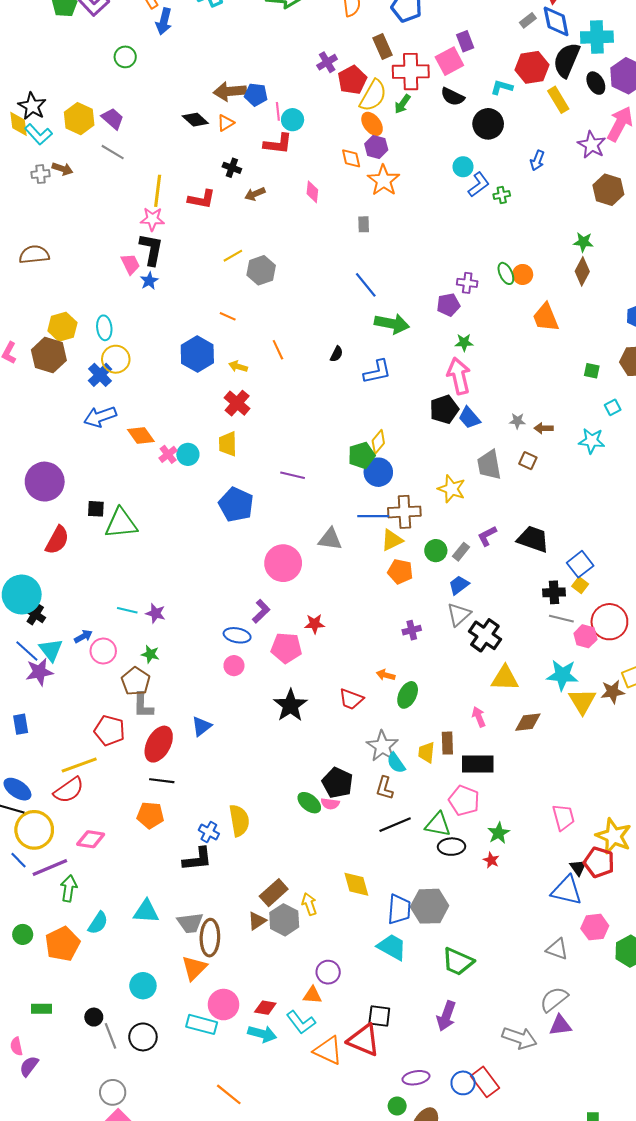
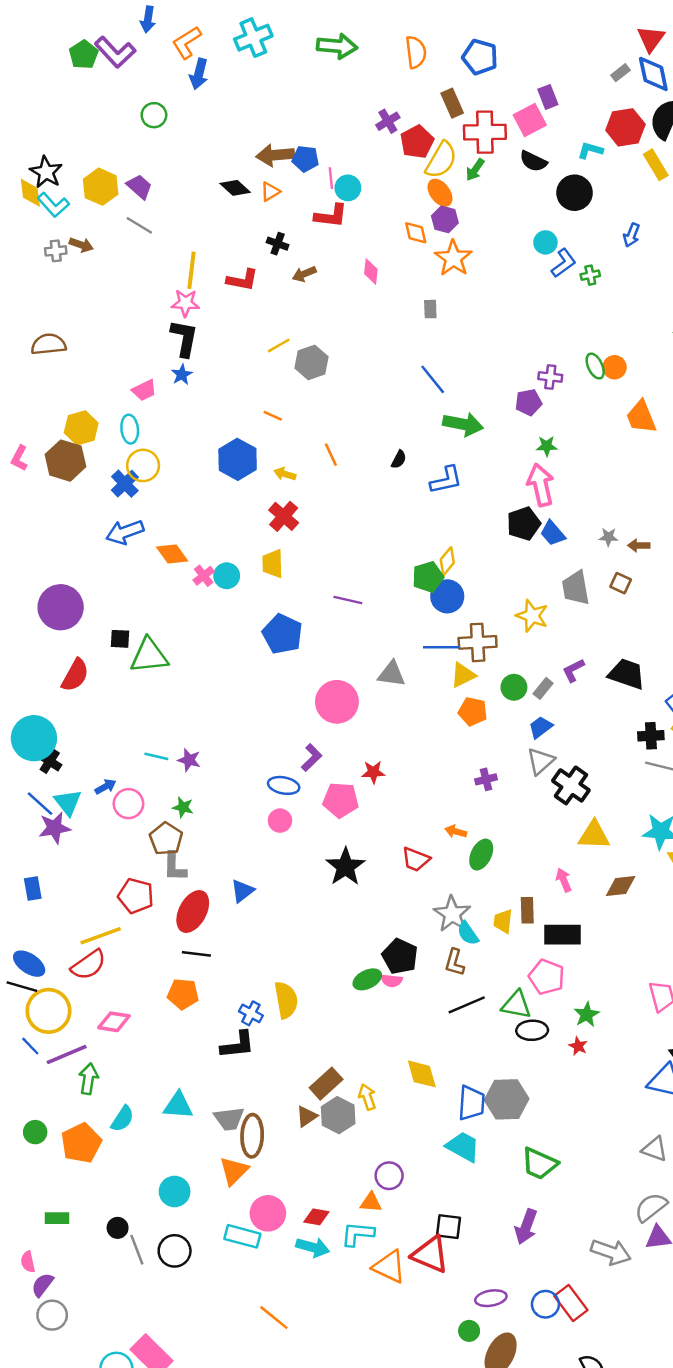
pink trapezoid: (130, 264) -> (144, 390), moved, turned 90
green ellipse: (309, 803) -> (367, 979), turned -65
cyan L-shape: (301, 1022) -> (358, 1234), turned 132
gray circle: (113, 1092) -> (52, 1315), moved

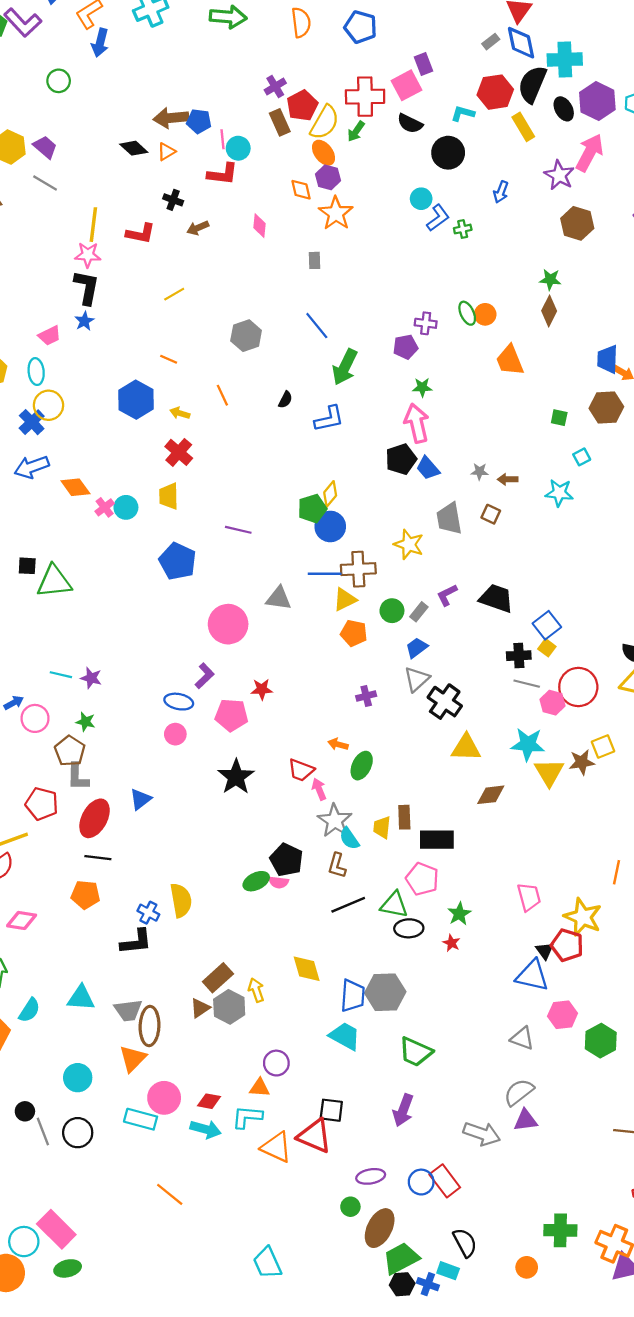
brown rectangle: (452, 103) -> (280, 122), moved
gray hexagon: (312, 362) -> (246, 336), moved
green arrow: (463, 424) -> (345, 367), turned 105
pink arrow: (564, 880) -> (319, 789), moved

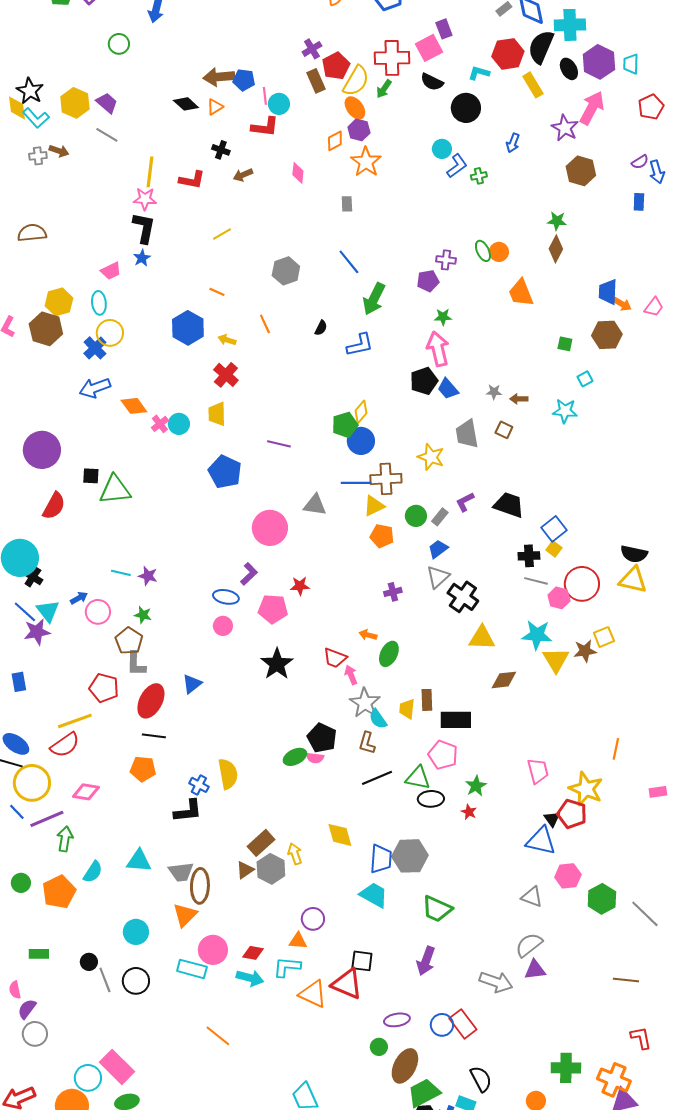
orange diamond: (301, 190) -> (335, 141), turned 75

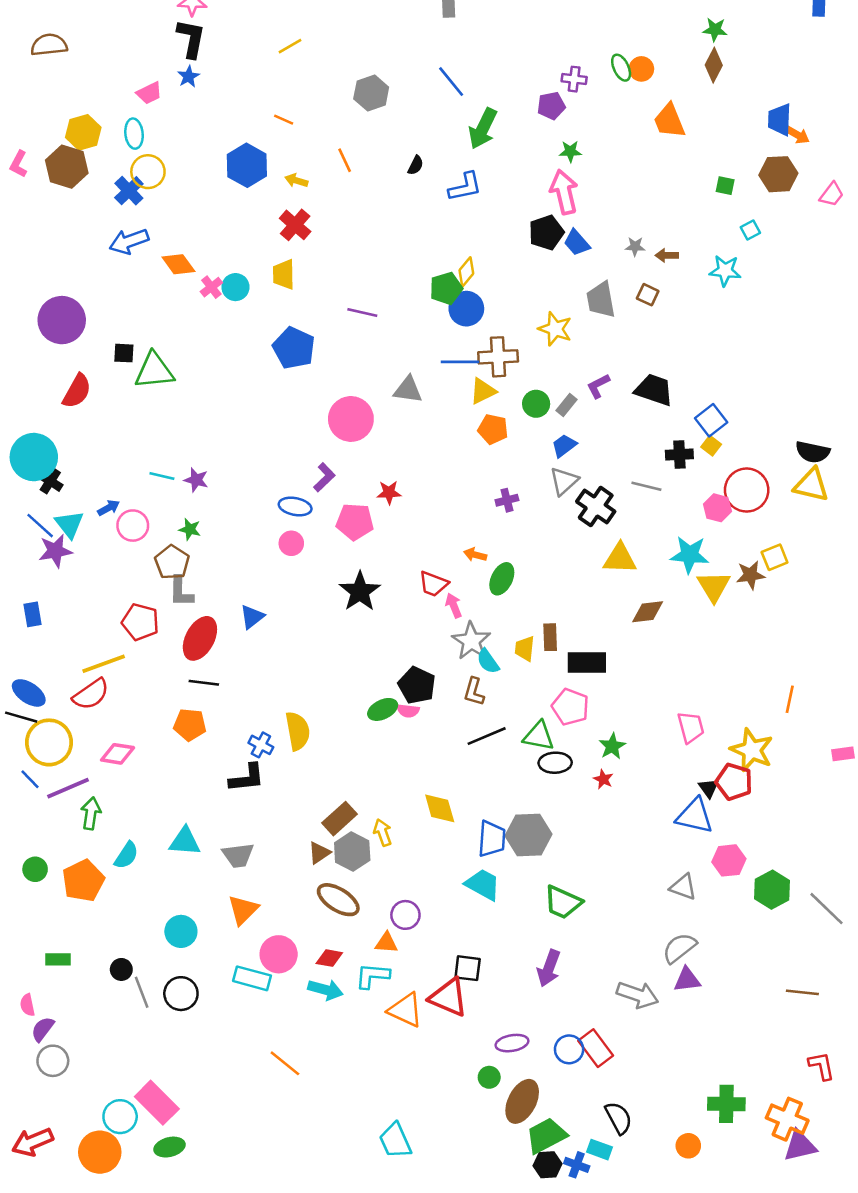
pink trapezoid: (654, 307) -> (832, 194), moved
gray line: (536, 581) -> (646, 486), moved
brown ellipse: (200, 886) -> (338, 900), moved, turned -60

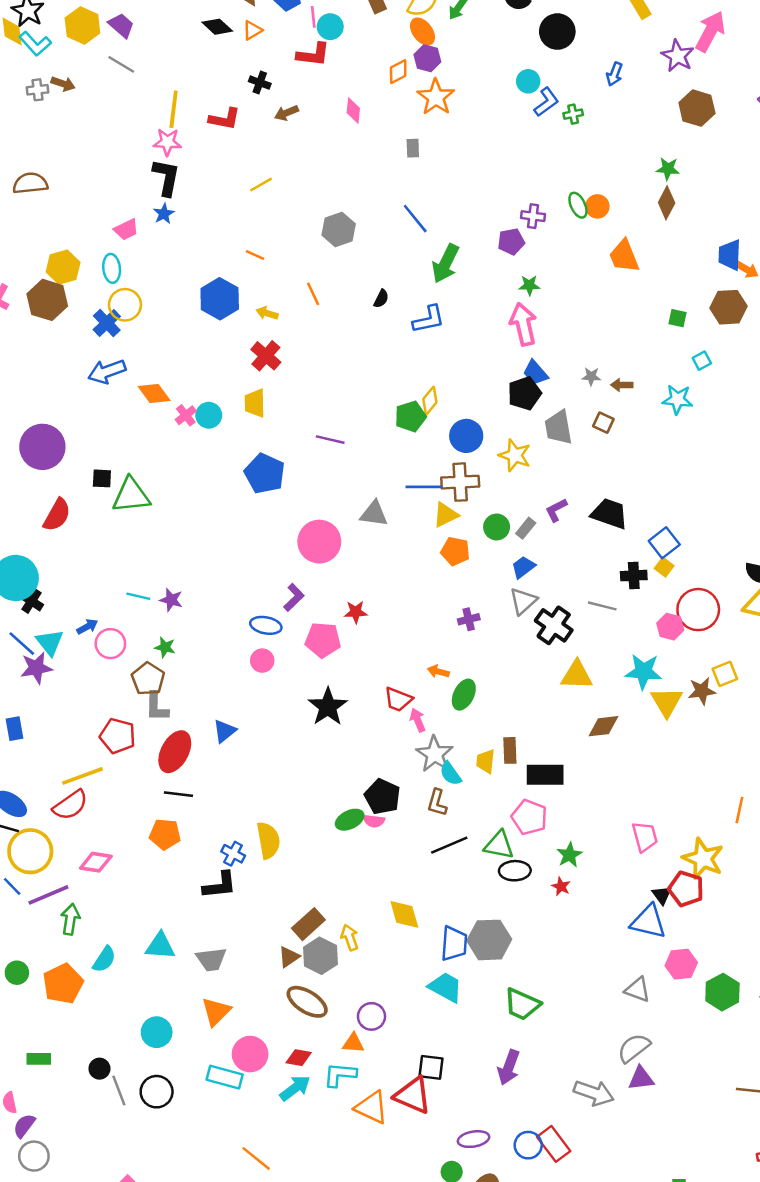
black pentagon: (546, 233) -> (525, 393), moved
blue circle: (466, 309) -> (466, 436), moved
cyan arrow: (326, 990) -> (295, 1088), turned -52

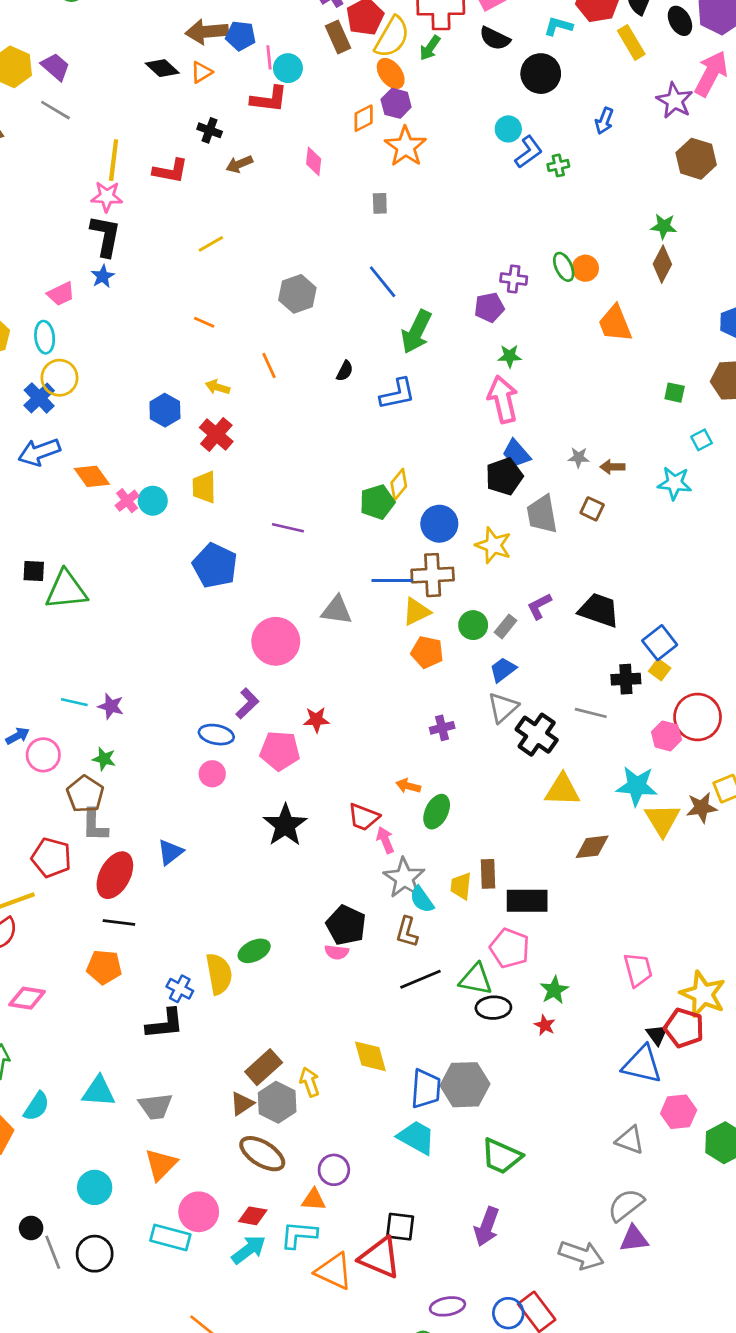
blue hexagon: (220, 299) -> (165, 410), moved, size x0.7
green ellipse: (350, 820) -> (254, 951), moved

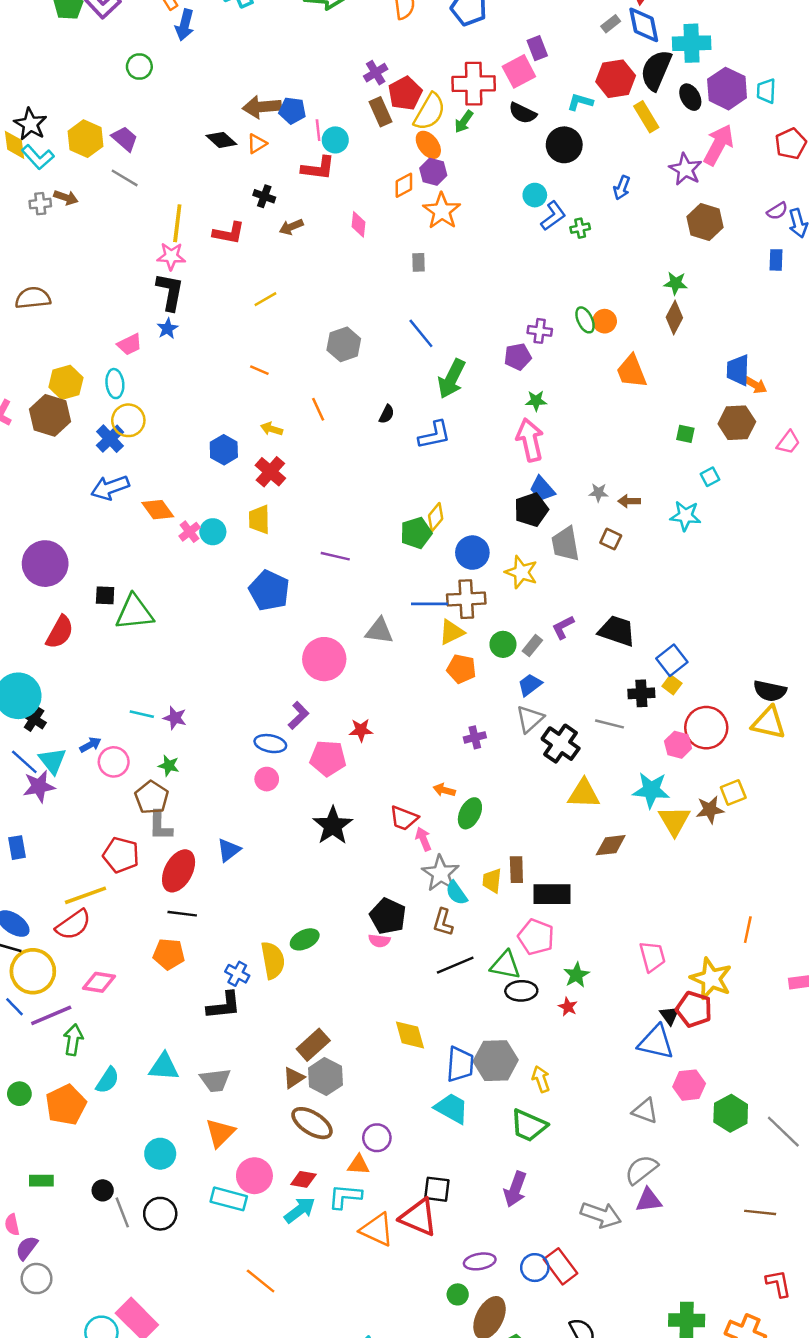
yellow arrow: (310, 1082) -> (541, 1079), moved

